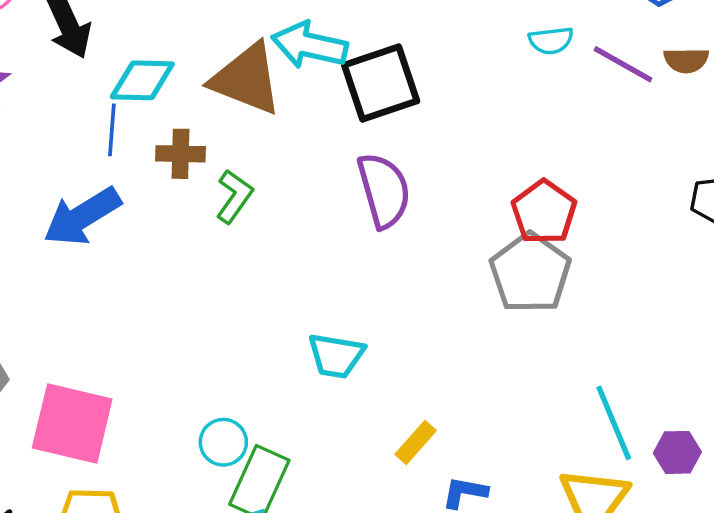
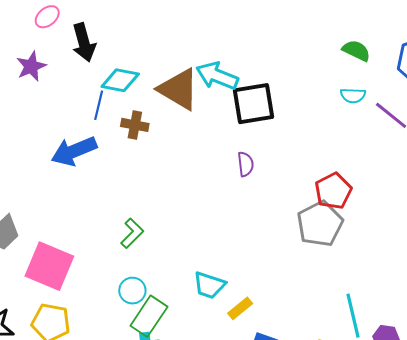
purple semicircle: (384, 190) -> (246, 164), size x0.6
green L-shape: (234, 196) -> (132, 233), moved
cyan trapezoid: (336, 356) -> (209, 285), moved

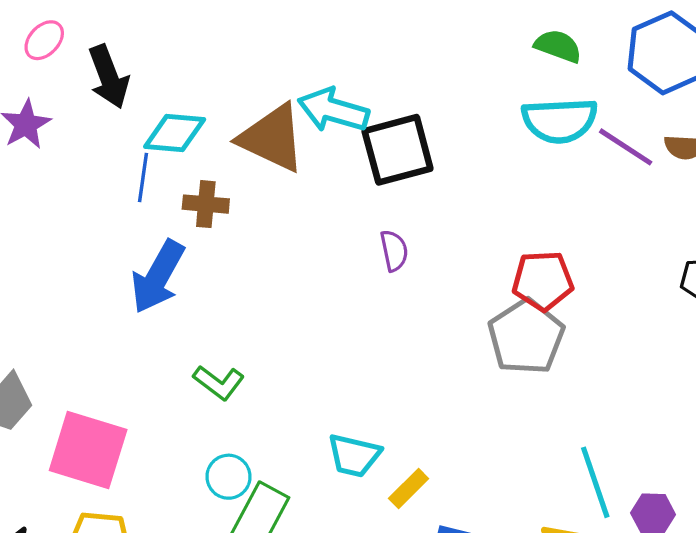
cyan semicircle: (353, 95) -> (560, 120), size x1.8
blue arrow: (74, 151) -> (158, 277), moved, turned -33
red pentagon: (333, 191) -> (543, 281), turned 30
green L-shape: (132, 233) -> (219, 383), turned 88

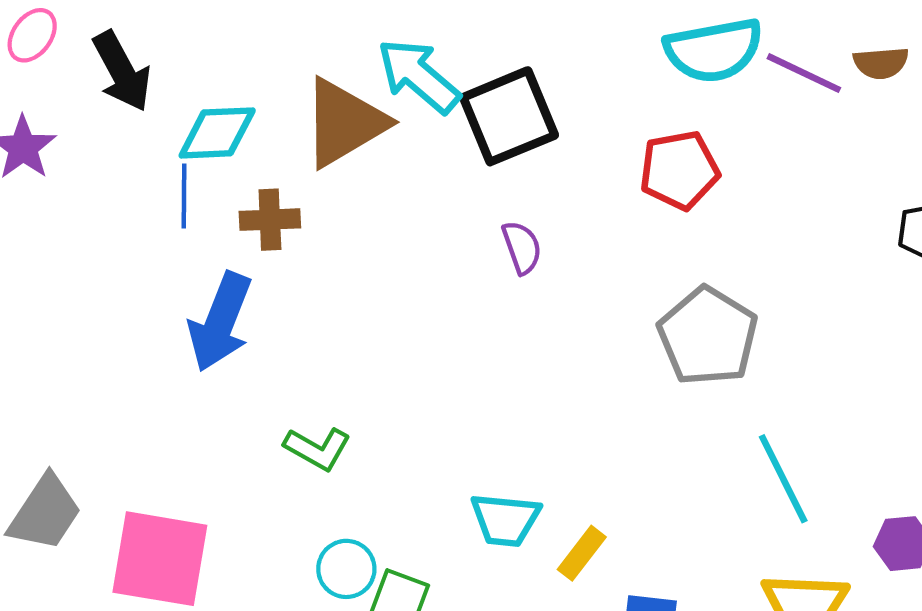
cyan arrow: (333, 110) -> (419, 76), turned 32
brown triangle: (272, 138) -> (344, 123), turned -48
red pentagon: (543, 281) -> (679, 170), moved
cyan line: (595, 482) -> (783, 479), moved

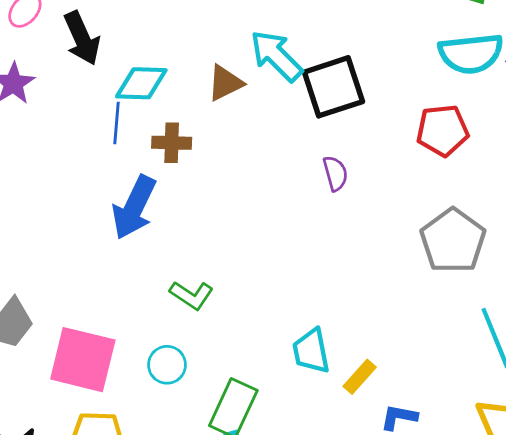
brown triangle: (344, 123) -> (225, 83), size x0.6
cyan trapezoid: (505, 520) -> (311, 351), turned 69
cyan circle: (346, 569) -> (167, 365), moved

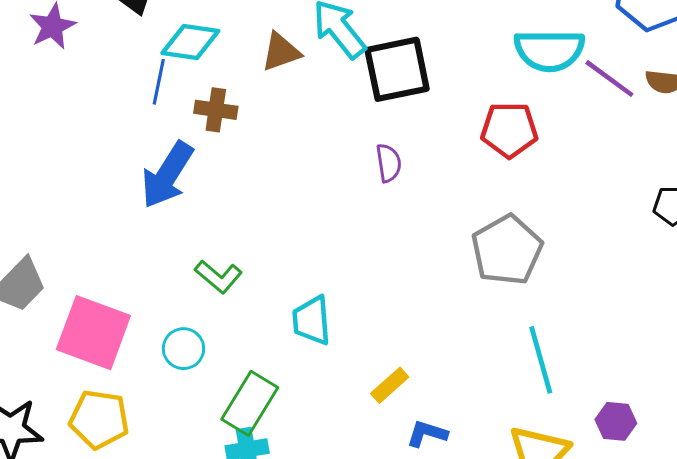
cyan trapezoid: (311, 351) -> (312, 321), moved

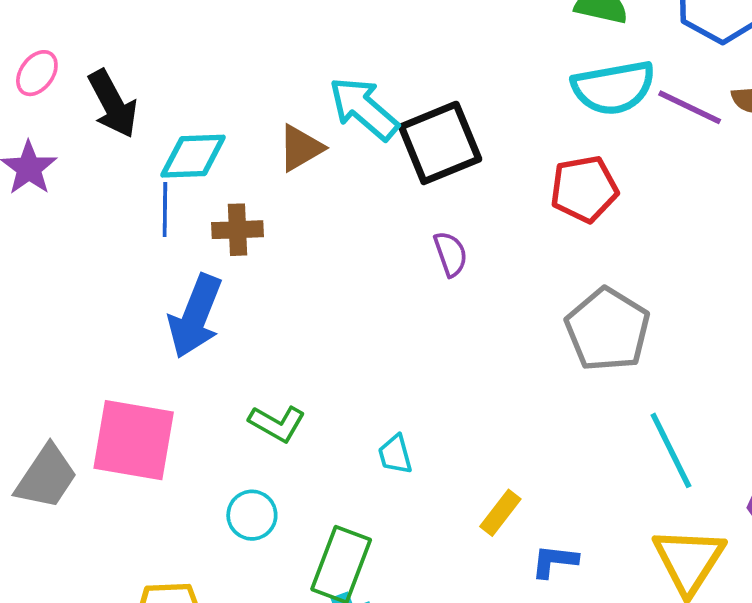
cyan trapezoid: (312, 321) -> (395, 454), size x0.7
pink square: (93, 333) -> (134, 440), moved

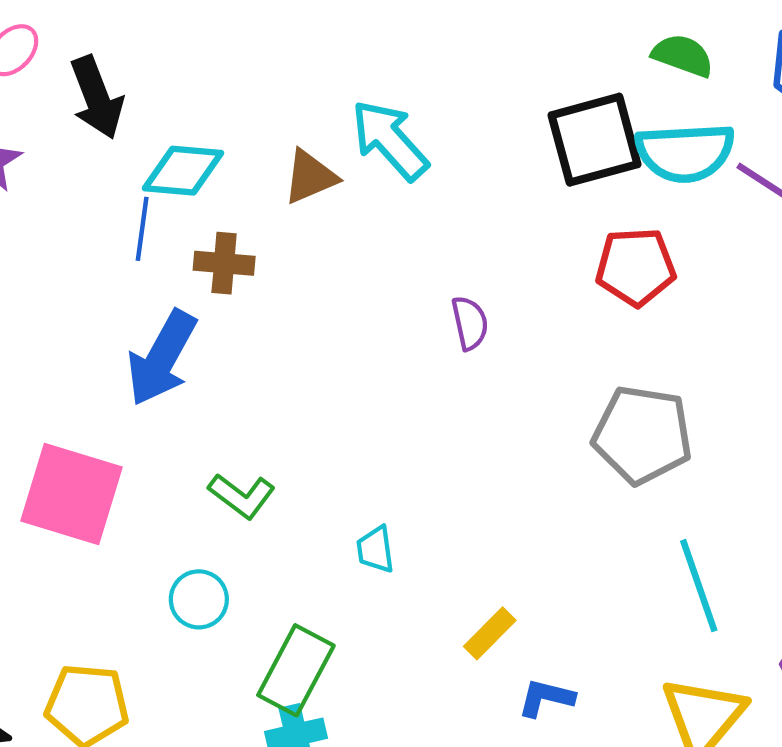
black square: (440, 143) -> (594, 140), moved
gray pentagon: (608, 330) -> (642, 435), turned -30

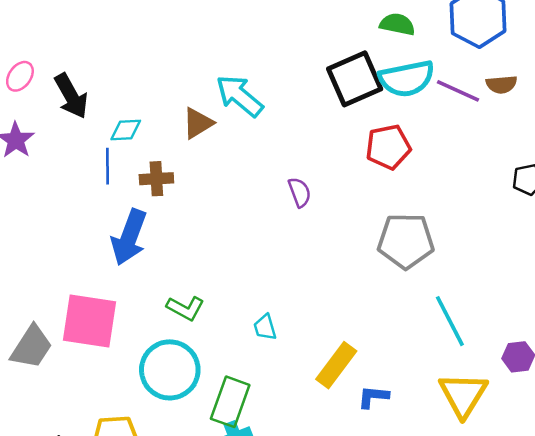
cyan diamond: (183, 171) -> (126, 130), size x0.7
cyan circle: (199, 599) -> (170, 370), size x1.8
yellow rectangle: (490, 633) -> (336, 365), size x1.5

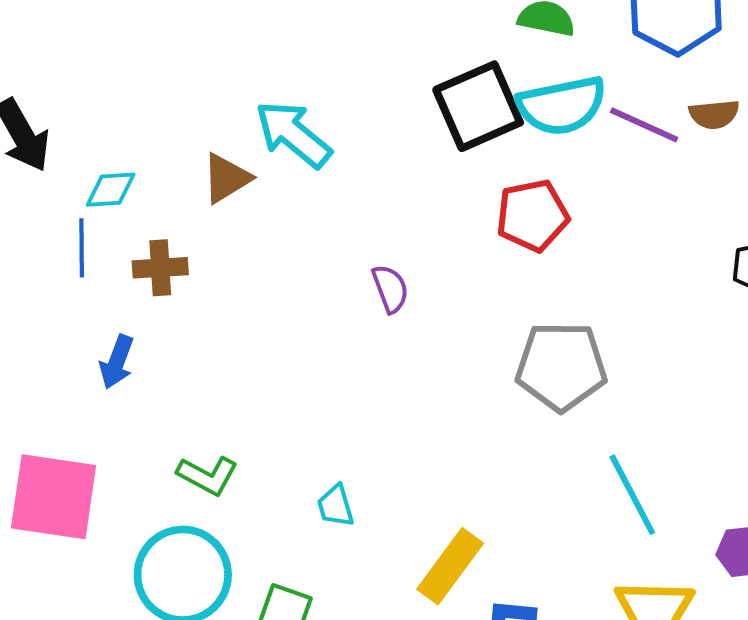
blue arrow: (129, 237) -> (117, 362), size x0.6

